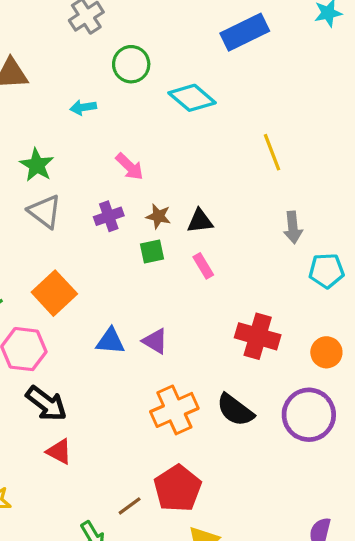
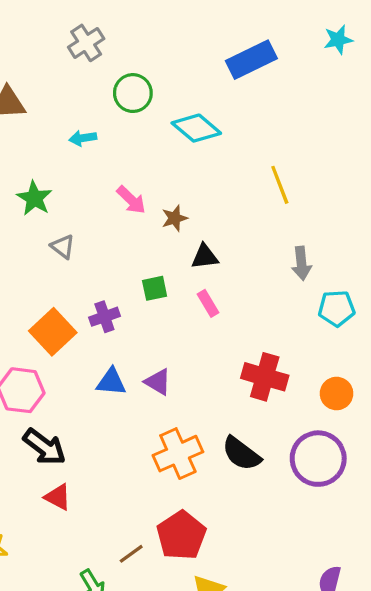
gray triangle: (45, 211) -> (63, 247), moved, size x0.7
purple cross: (109, 216) -> (104, 317), moved
brown star: (158, 216) -> (175, 218), moved, turned -30

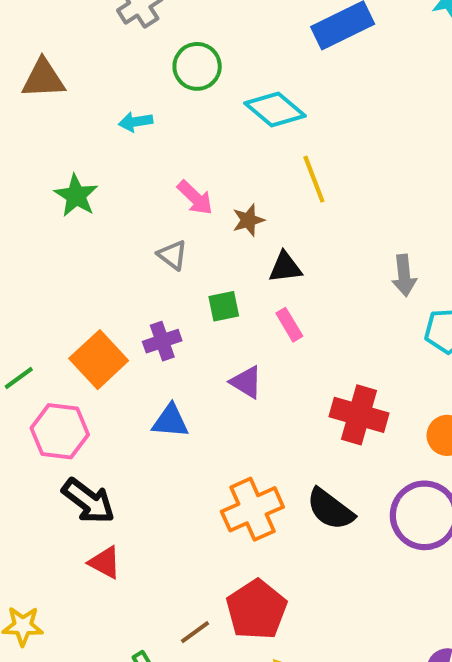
yellow line: (280, 185) -> (314, 179), moved
gray triangle: (63, 247) -> (172, 255), moved
purple triangle: (158, 382) -> (246, 382), moved

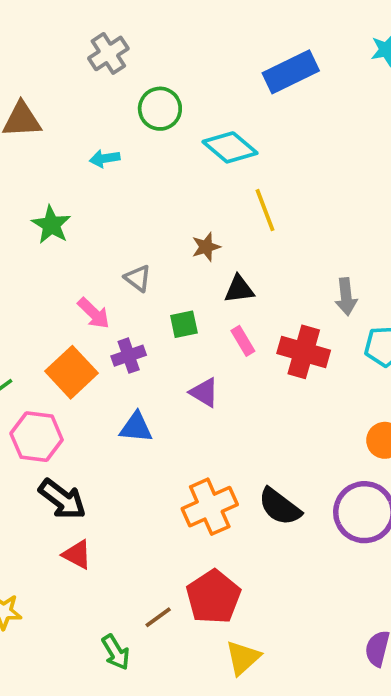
pink arrow: (195, 198) -> (94, 313), moved
red cross: (359, 415) -> (304, 352), moved

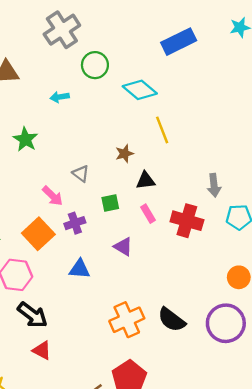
gray cross: (108, 53) -> (62, 30), size x1.4

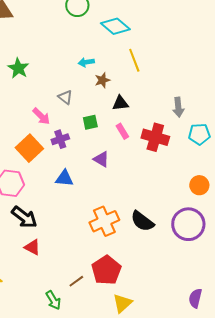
cyan arrow: (60, 97) -> (86, 62), moved

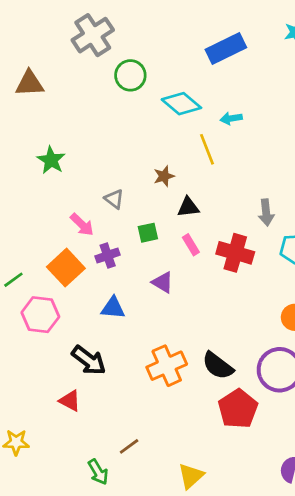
cyan arrow: (86, 62) -> (231, 118), moved
black arrow: (24, 217) -> (89, 360), moved
red pentagon: (106, 270) -> (238, 409), moved

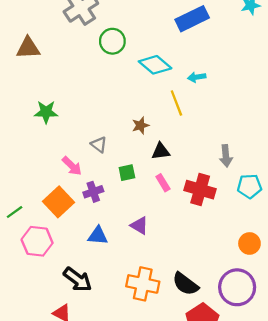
green star: (51, 160) -> (46, 112), turned -30
purple triangle: (163, 282) -> (139, 226), moved
orange cross: (167, 366) -> (143, 284), turned 36

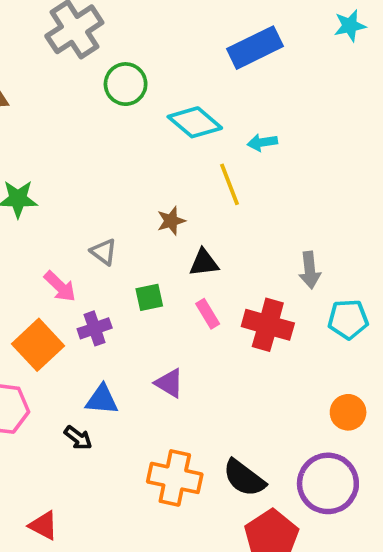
black arrow: (78, 279) -> (78, 438), moved, size x0.6

